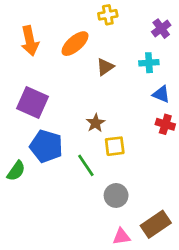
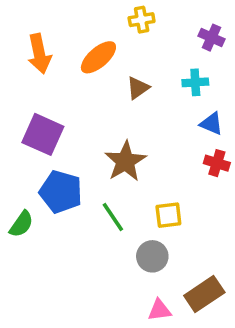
purple cross: (161, 29) -> (211, 38), turned -30
brown star: (96, 123) -> (125, 161), size x1.6
yellow square: (115, 146) -> (168, 215), moved

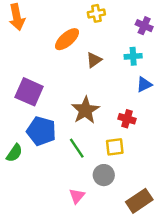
orange arrow: (39, 54) -> (17, 17), moved
blue triangle: (211, 124) -> (144, 84), turned -49
red cross: (217, 163) -> (127, 119), moved
pink triangle: (159, 310) -> (77, 196), moved, turned -42

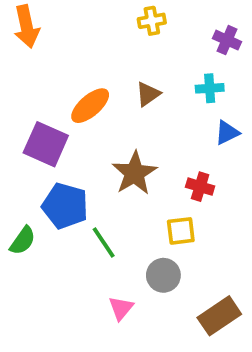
orange ellipse: (67, 39) -> (90, 106), moved
green line: (77, 148) -> (104, 243), moved

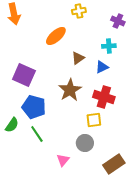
brown triangle: (148, 94) -> (78, 58), moved
orange ellipse: (90, 106) -> (56, 36), moved
blue triangle: (227, 133) -> (102, 67), moved
red cross: (200, 187) -> (104, 97), size x1.5
green line: (104, 243) -> (37, 134), moved

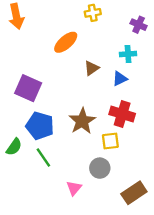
brown star: (70, 90) -> (82, 121), moved

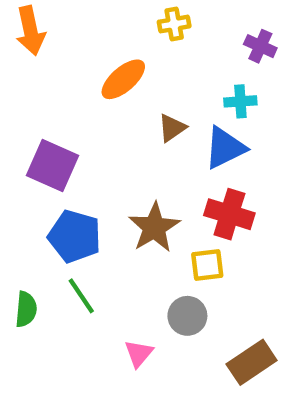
blue triangle: (120, 79) -> (225, 148), size x1.5
green semicircle: (14, 147) -> (26, 309), moved, turned -30

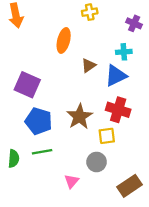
orange ellipse: (123, 79) -> (64, 40), turned -35
green line: (81, 296) -> (42, 152), turned -66

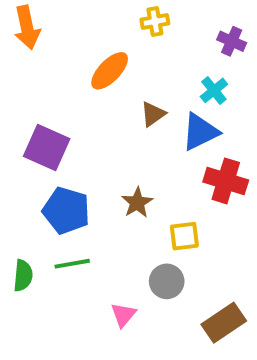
orange ellipse: (64, 40) -> (110, 71), turned 30
cyan cross: (124, 52) -> (214, 90), turned -35
red cross: (118, 110) -> (226, 181), moved
brown star: (79, 117) -> (137, 203), size x0.7

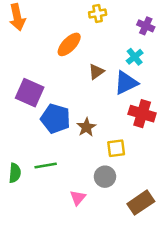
blue pentagon: (66, 211) -> (56, 119), moved

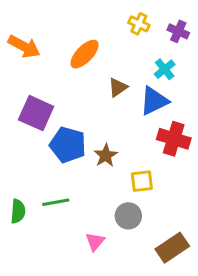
yellow cross: (98, 14) -> (139, 24), moved, turned 35
orange arrow: (17, 17) -> (24, 47), moved, turned -50

